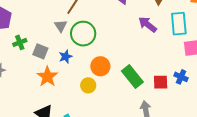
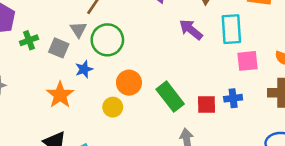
green cross: (20, 42) -> (29, 40), moved
gray square: (40, 51) -> (59, 48), moved
blue cross: (181, 77) -> (233, 98), turned -32

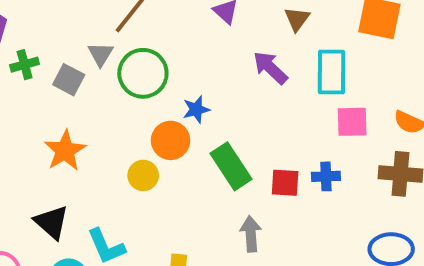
blue star: (84, 69) -> (196, 109), moved

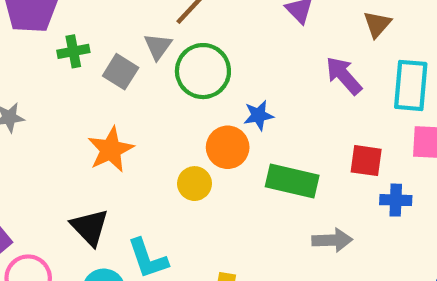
green rectangle: (231, 166) -> (292, 181), turned -48
red square: (285, 183) -> (366, 161), moved
gray arrow: (251, 234) -> (332, 240), moved, turned 88

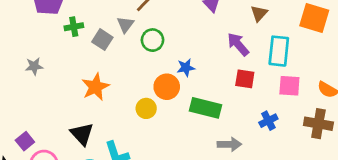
green circle: (203, 71) -> (152, 40), size x0.7
red square: (366, 161) -> (245, 79), moved
blue cross: (396, 200) -> (268, 121), turned -30

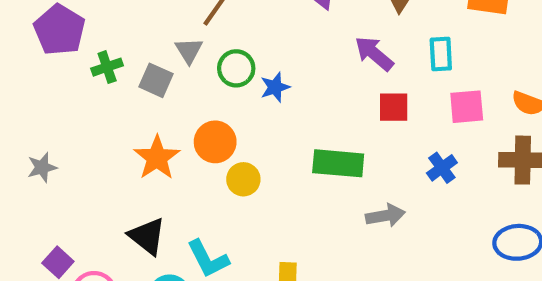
cyan rectangle: (279, 51) -> (441, 54), size x0.7
gray star: (34, 66) -> (42, 167), moved
blue star: (186, 68) -> (275, 87), moved
orange circle: (167, 87) -> (215, 142), moved

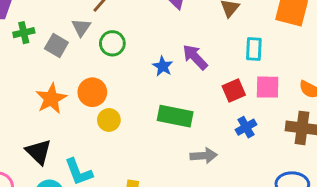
purple arrow: (374, 54) -> (195, 57), moved
blue star: (275, 87) -> (163, 66), moved, turned -30
red square: (394, 107) -> (234, 90), moved, turned -30

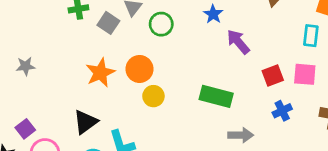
cyan rectangle: (254, 49) -> (311, 36), moved
blue star: (163, 66) -> (213, 14), moved
black triangle: (39, 152) -> (85, 122), turned 36

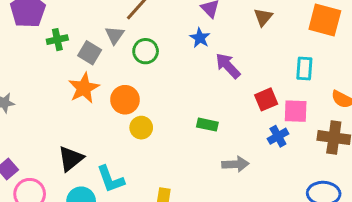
cyan rectangle: (311, 36) -> (304, 69), moved
orange star: (100, 73) -> (84, 88), moved
pink square: (305, 74) -> (296, 111), moved
green rectangle: (216, 96) -> (207, 125), size x0.6

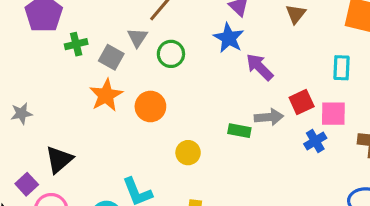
blue star: (200, 38) -> (229, 38), size x1.4
yellow circle: (141, 128) -> (188, 153), moved
black triangle: (71, 159) -> (59, 160), moved
gray arrow: (235, 164) -> (269, 117), moved

